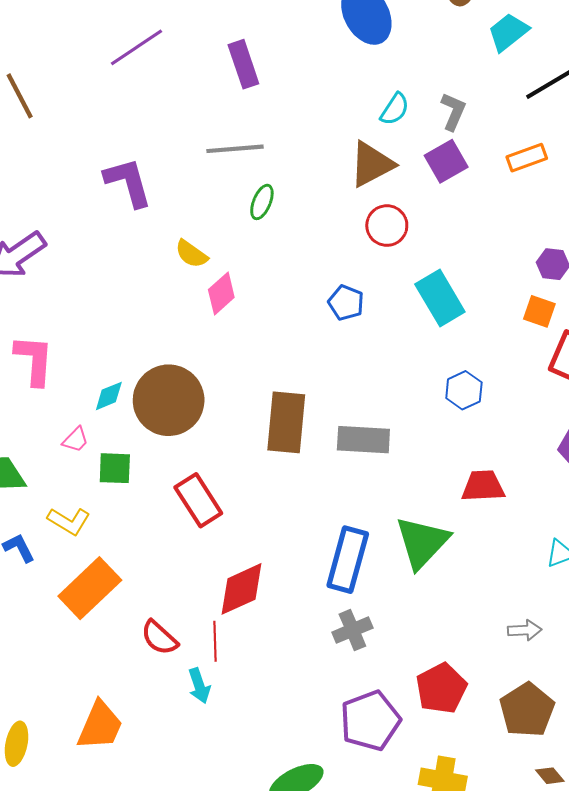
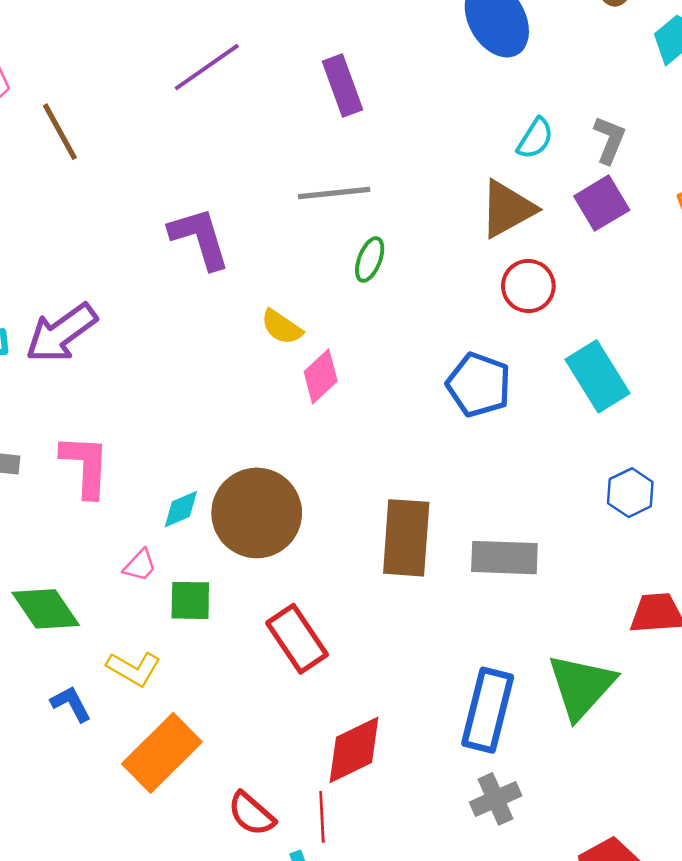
blue pentagon: (346, 303) -> (479, 385), size x1.4

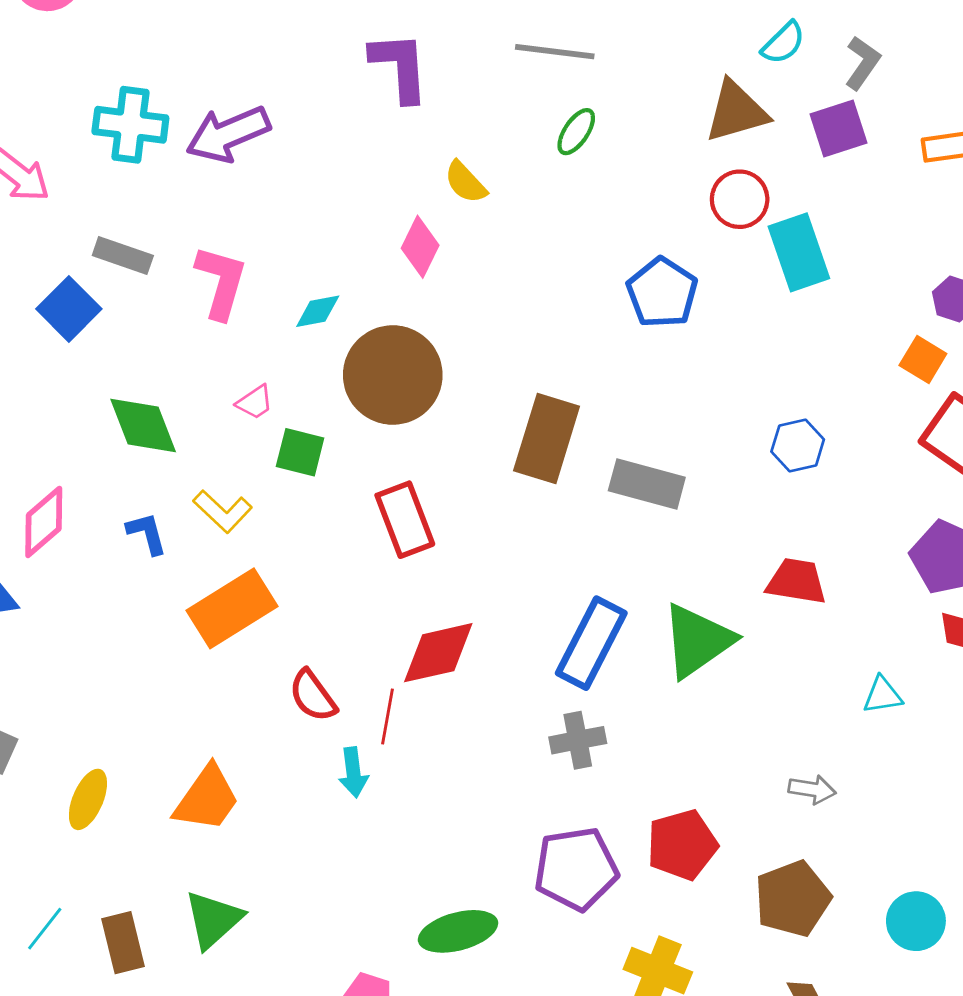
pink diamond: (321, 376) -> (420, 247), moved, turned -34
cyan rectangle: (597, 376) -> (799, 252), moved
cyan diamond: (181, 509) -> (318, 311), moved

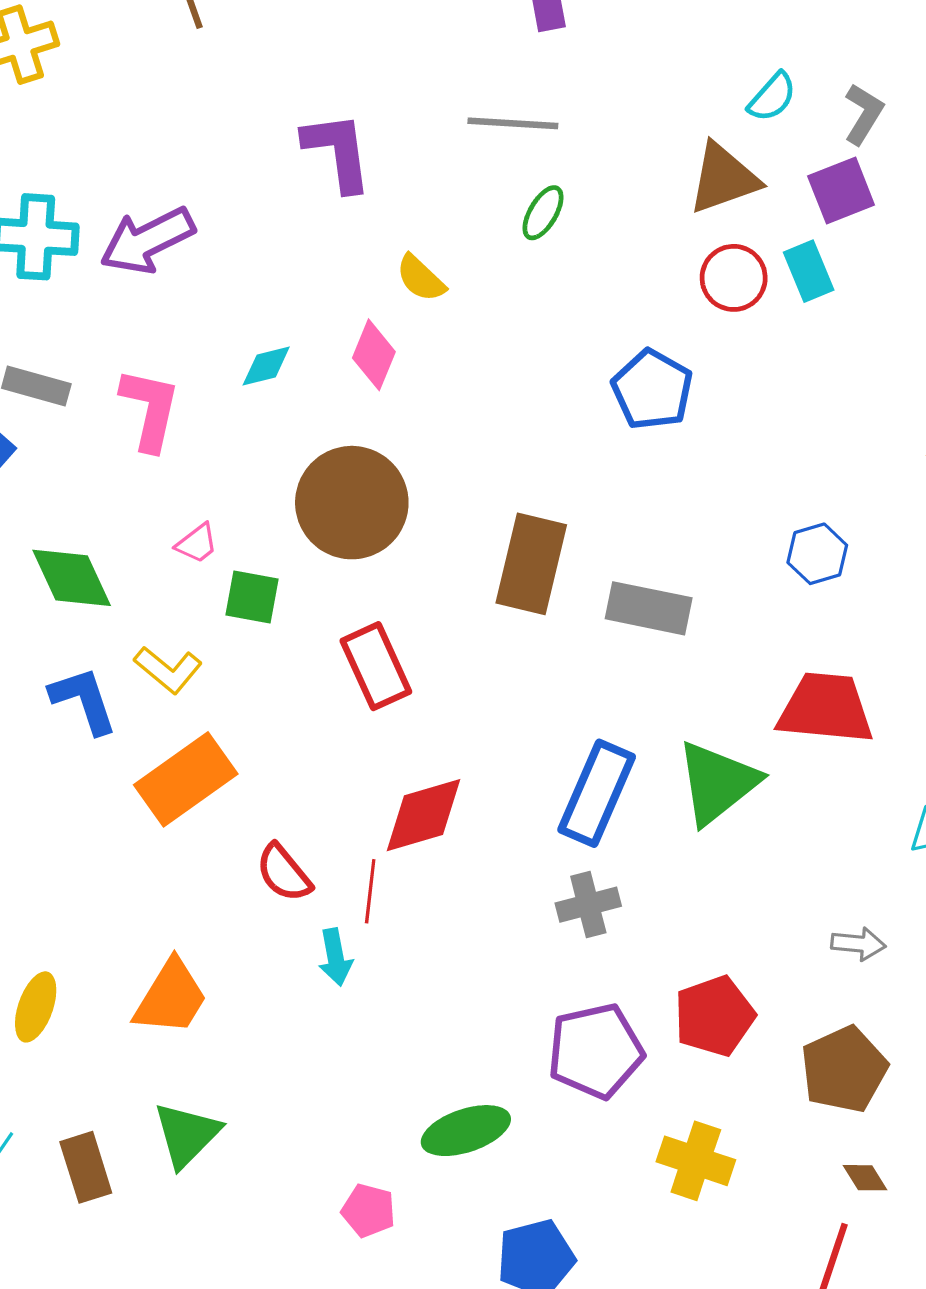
cyan rectangle: (799, 252) -> (809, 271), moved, size x0.7
cyan diamond: (318, 311) -> (266, 366), moved
blue L-shape: (147, 533) -> (84, 700), size x1.4
red trapezoid: (796, 581) -> (826, 708), size x1.4

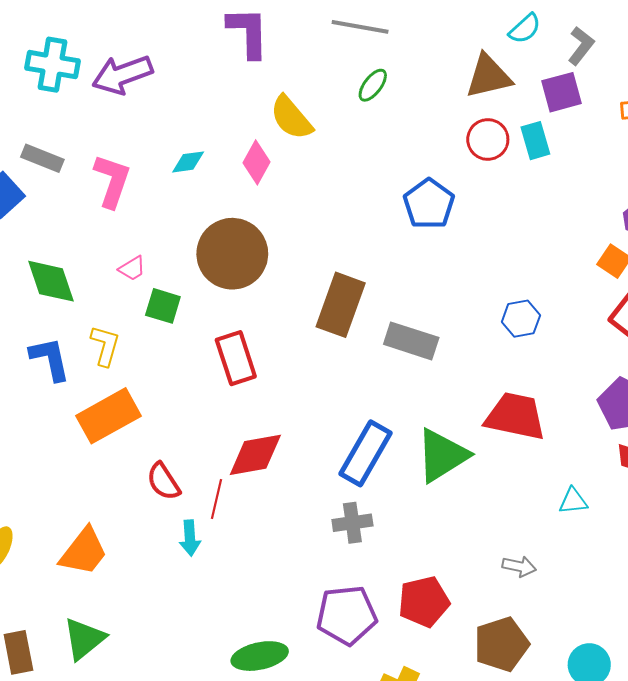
yellow semicircle: (421, 278) -> (291, 118), size x1.4
yellow L-shape: (168, 670) -> (105, 346), turned -120

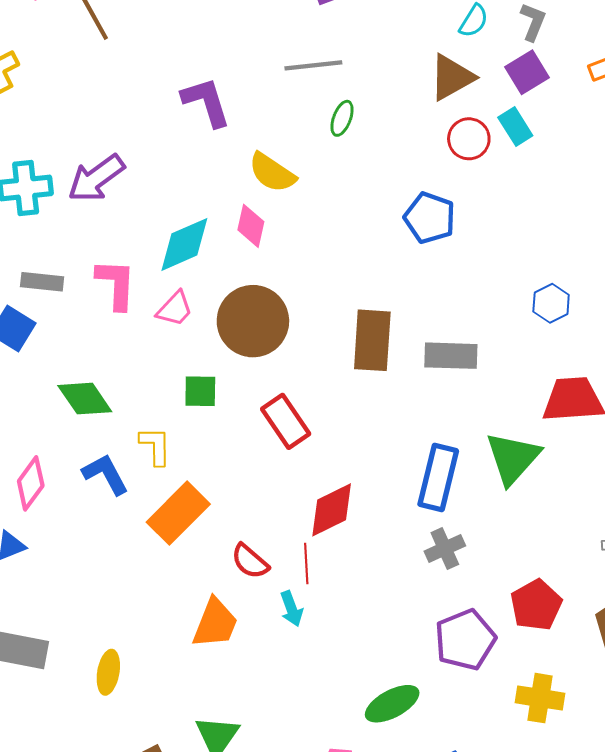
cyan diamond: (188, 162) -> (184, 244), size x1.8
pink trapezoid: (132, 268) -> (175, 309), moved, size x1.4
orange trapezoid: (84, 552) -> (215, 623), moved

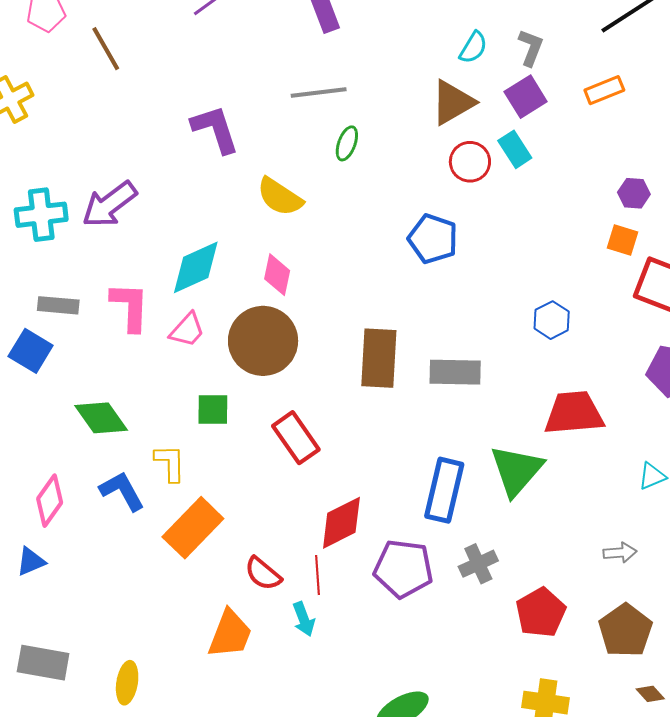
pink diamond: (251, 226) -> (277, 275), moved
gray cross: (445, 548) -> (478, 564), moved
purple pentagon: (465, 640) -> (403, 569), moved, turned 30

